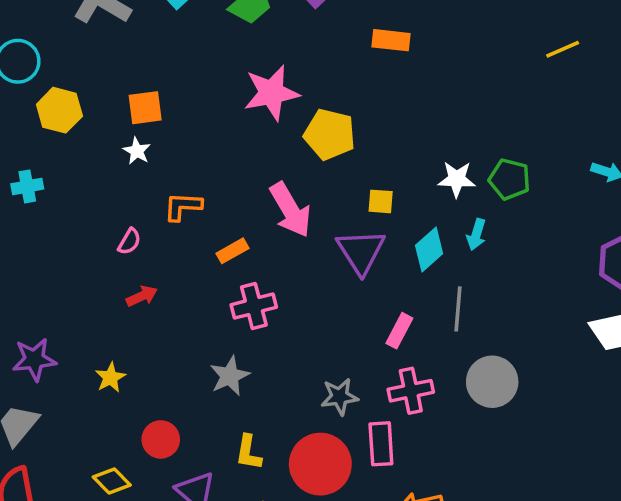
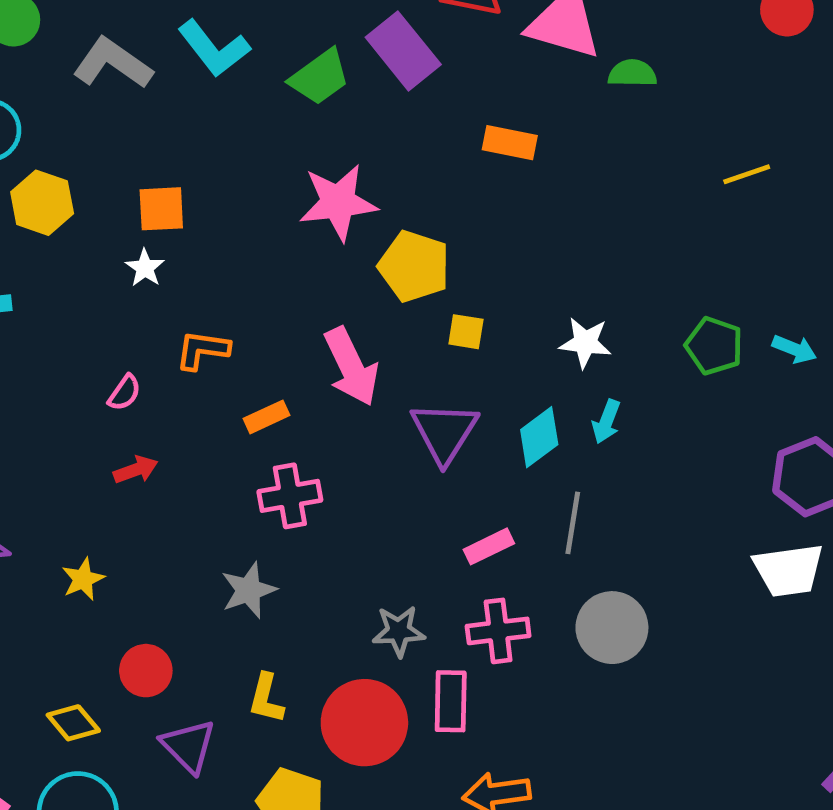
green pentagon: (509, 179) -> (714, 346), moved
yellow square: (381, 201) -> (466, 332), moved
pink rectangle: (399, 331) -> (489, 546), turned 32

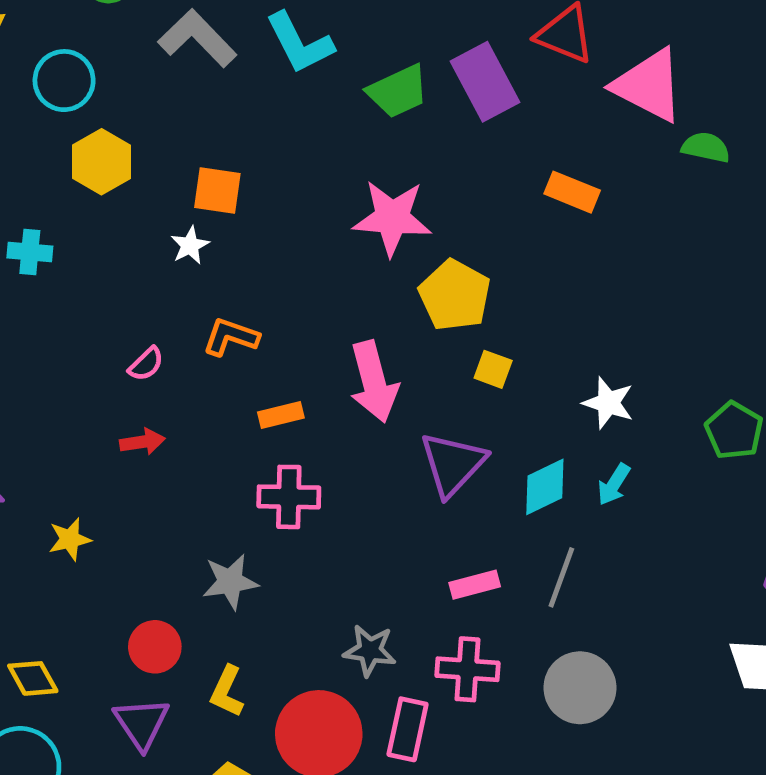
red circle: (146, 671) -> (155, 647), moved

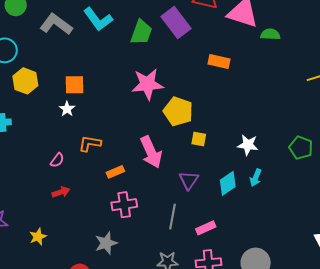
green trapezoid: (398, 91) -> (141, 32), turned -36
purple triangle: (453, 464) -> (189, 180), size x0.7
gray line: (561, 577) -> (172, 217), moved

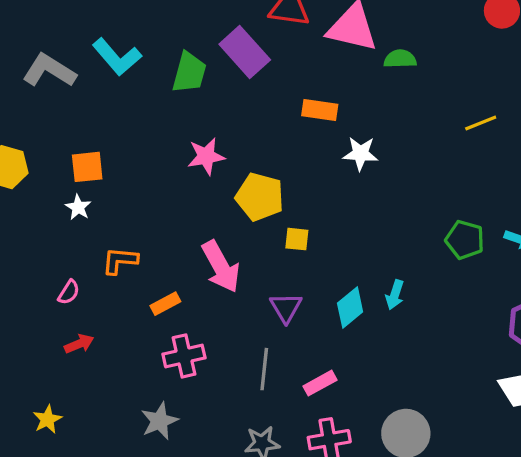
pink star: (147, 84) -> (206, 156), size x0.7
white star: (248, 145) -> (360, 153), moved

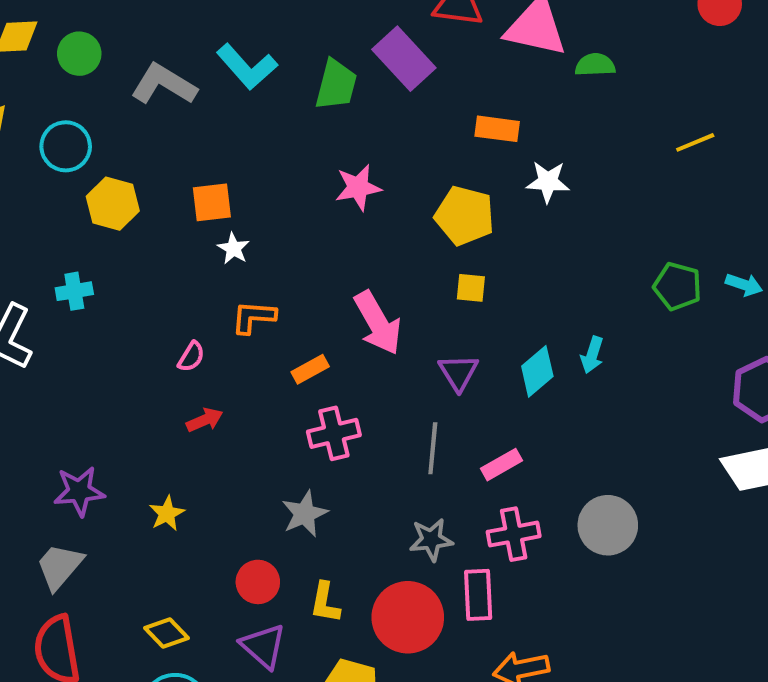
yellow pentagon: (260, 197) -> (465, 216), moved
white star: (78, 207) -> (233, 248), moved

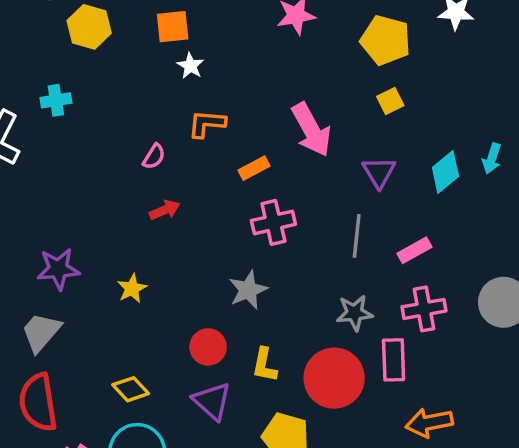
yellow square: (471, 288) -> (390, 101), turned -32

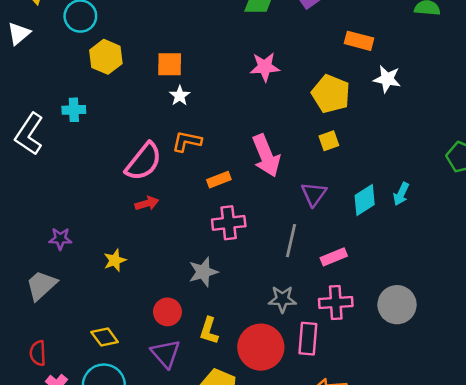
pink semicircle: (154, 157) -> (144, 162), size x2.0
purple star: (58, 269) -> (60, 239), size x0.7
red semicircle: (38, 402) -> (38, 353), moved, size x0.6

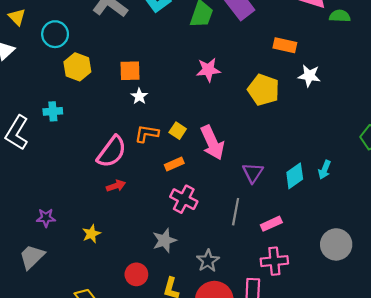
yellow square: (329, 141) -> (178, 131), moved, turned -35
pink cross: (229, 223) -> (184, 199), turned 36
gray star: (282, 299) -> (208, 261), moved, turned -30
gray circle: (397, 305) -> (336, 244), moved

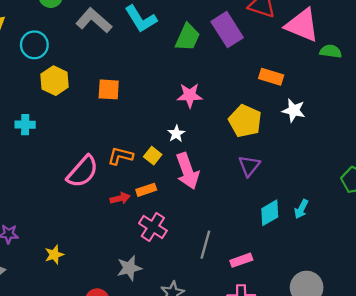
white star: (139, 96) -> (176, 134), moved
purple triangle: (253, 173) -> (249, 166), moved
red arrow: (116, 186) -> (120, 198), moved

